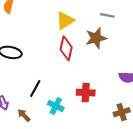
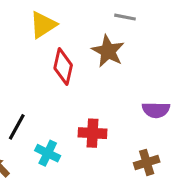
yellow triangle: (65, 21) -> (43, 25), moved
brown star: (96, 38) -> (108, 51), turned -30

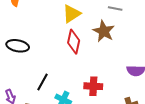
yellow triangle: (43, 25) -> (72, 14), moved

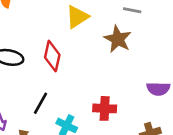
red diamond: (74, 42) -> (52, 56), moved

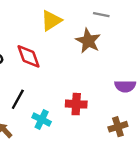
red diamond: (52, 56) -> (28, 56), turned -32

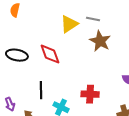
gray line: (101, 15) -> (93, 19), moved
black line: (18, 99) -> (41, 90), turned -30

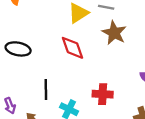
red diamond: (50, 54) -> (72, 48), moved

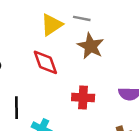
red cross: (103, 94) -> (83, 98), moved

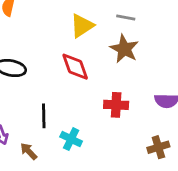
gray line: (82, 18) -> (126, 17), moved

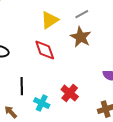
gray line: (126, 17) -> (82, 14), turned -40
red cross: (116, 105) -> (70, 93), moved, turned 36

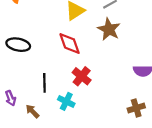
red cross: (70, 93) -> (82, 76), moved

